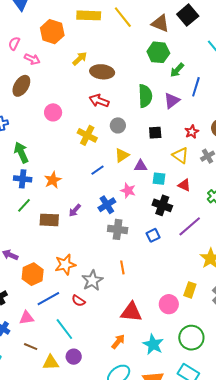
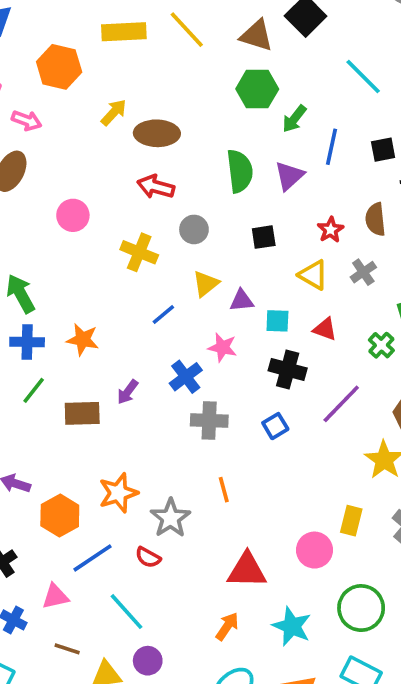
orange star: (53, 180) -> (83, 340), turned -30

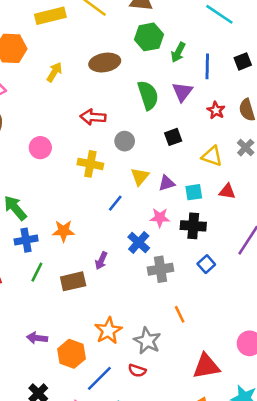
brown ellipse: (157, 133) -> (105, 63), moved
red star: (331, 230) -> (216, 110), moved
black cross: (288, 369) -> (193, 226), moved

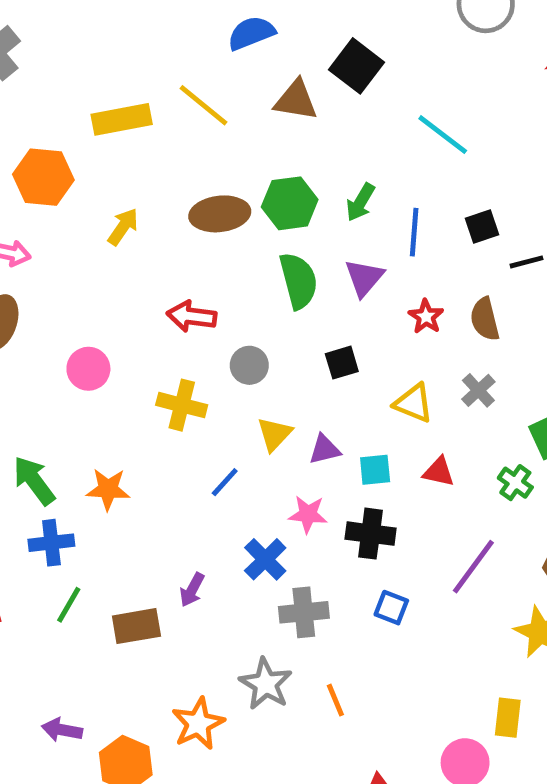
green hexagon: (149, 37) -> (290, 203), moved
orange star: (63, 231) -> (108, 489), moved
blue square: (206, 264) -> (391, 608), turned -30
gray star: (147, 341) -> (266, 684), moved

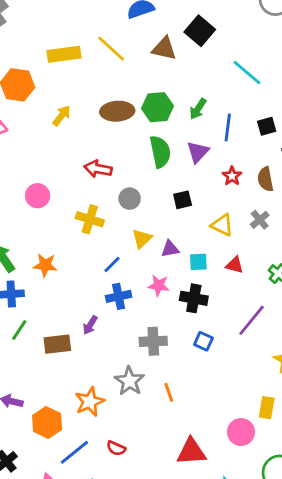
blue cross: (265, 559) -> (119, 296), moved, turned 30

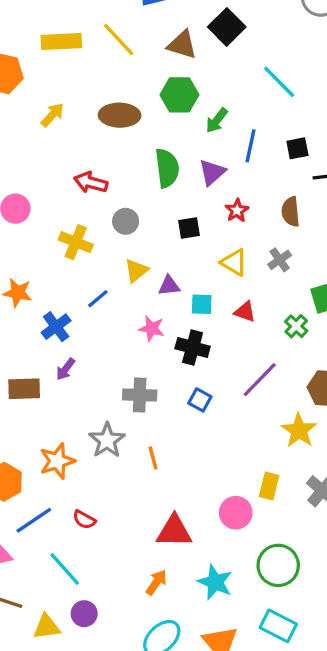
green hexagon: (157, 107) -> (179, 95), moved
red star: (232, 176) -> (237, 211), moved
blue cross: (119, 296) -> (56, 327), moved, turned -30

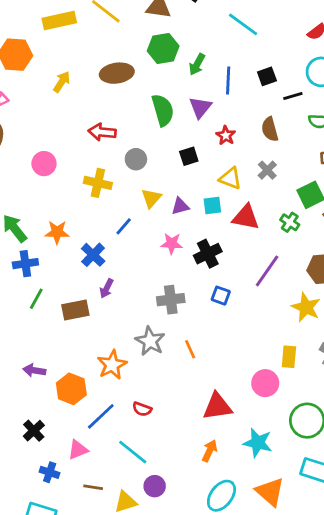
cyan square: (202, 304) -> (212, 205), moved
red triangle: (245, 312) -> (246, 217), size x1.5
black cross: (193, 347) -> (208, 254), turned -32

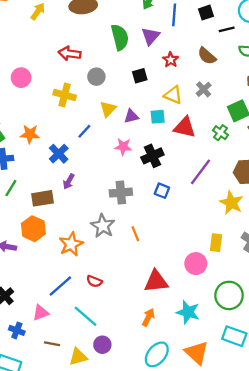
brown semicircle: (270, 129) -> (207, 56), turned -36
orange hexagon: (71, 389) -> (33, 229), moved

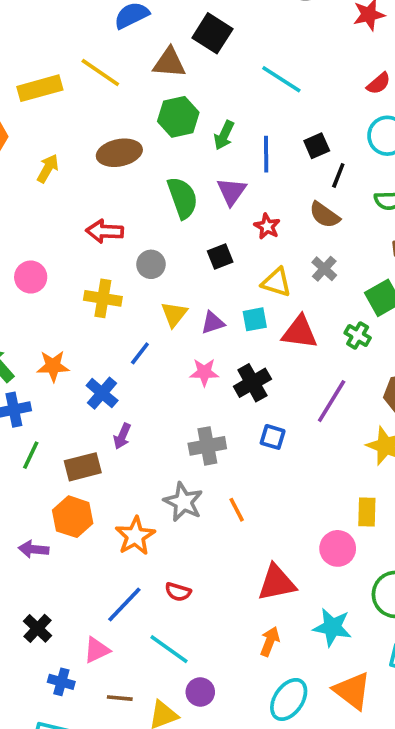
black line: (227, 29) -> (338, 175), moved, turned -49

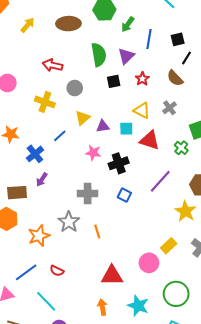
black square: (220, 256) -> (114, 81), moved
yellow rectangle: (367, 512) -> (169, 246), turned 35
orange arrow: (270, 641) -> (102, 307), turned -42

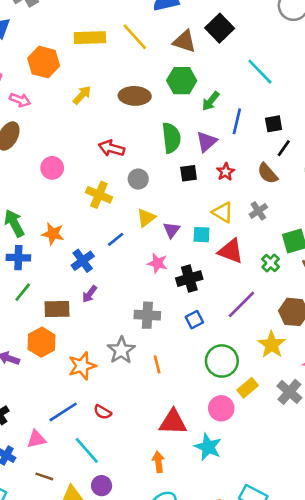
purple triangle: (103, 126) -> (172, 230), turned -48
blue square: (124, 195) -> (194, 320), turned 32
green circle: (176, 294) -> (222, 361), moved
cyan star: (138, 306) -> (208, 447), moved

